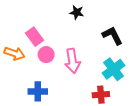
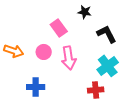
black star: (77, 12) -> (85, 12), moved
pink rectangle: (35, 37) -> (59, 28), moved

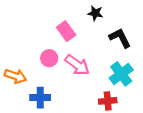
orange arrow: (14, 51) -> (15, 76), moved
pink arrow: (69, 58) -> (77, 65), turned -45

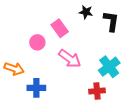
black L-shape: (120, 38) -> (111, 21), moved, turned 35
pink circle: (49, 58) -> (37, 42), moved

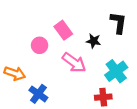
black star: (86, 12) -> (94, 41), moved
blue cross: (36, 88) -> (38, 94), turned 36

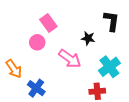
pink rectangle: (63, 30) -> (48, 23), moved
orange arrow: (15, 73) -> (14, 69), turned 36

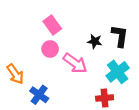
black L-shape: (111, 21) -> (120, 36), moved
pink circle: (37, 42) -> (50, 49), moved

